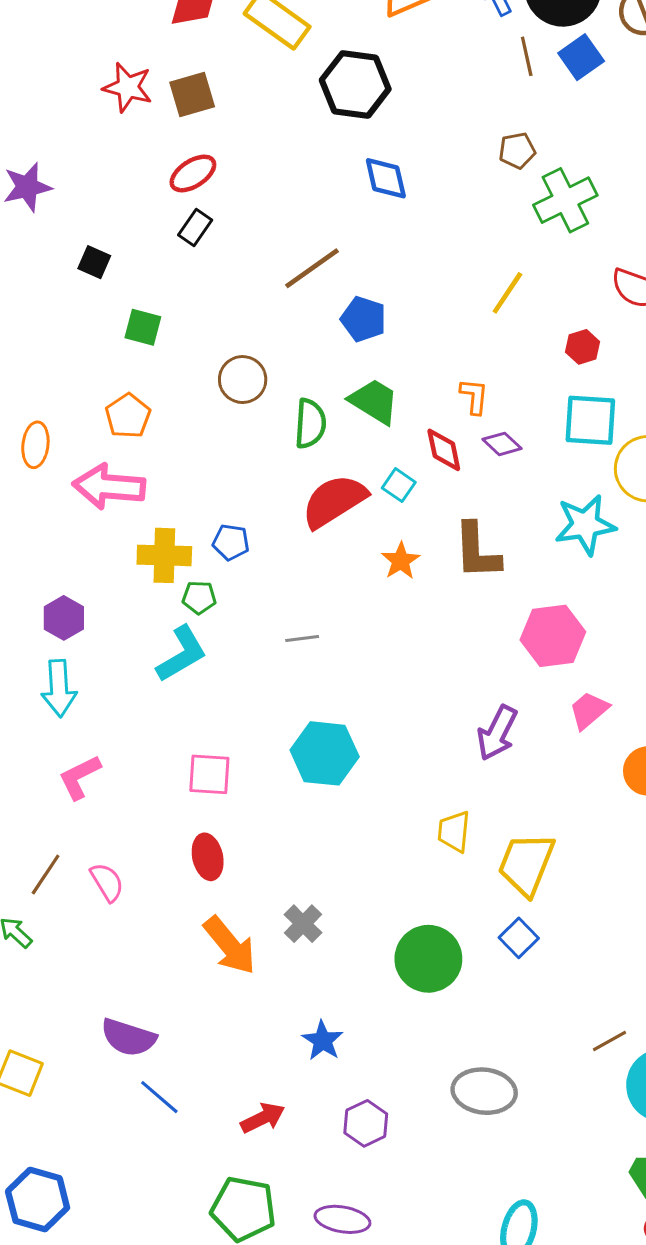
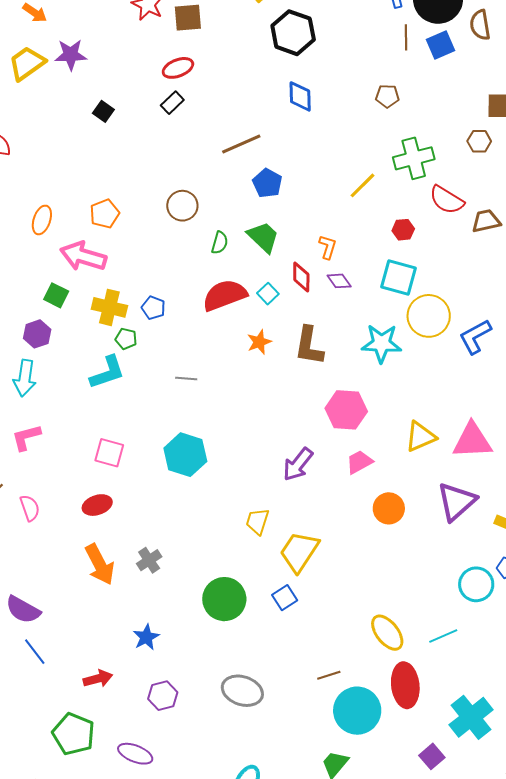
green cross: (565, 200) -> (414, 158), moved
green square: (143, 327) -> (56, 295), moved
green semicircle: (310, 424) -> (220, 243), size x0.7
red ellipse: (208, 857) -> (97, 505), turned 72

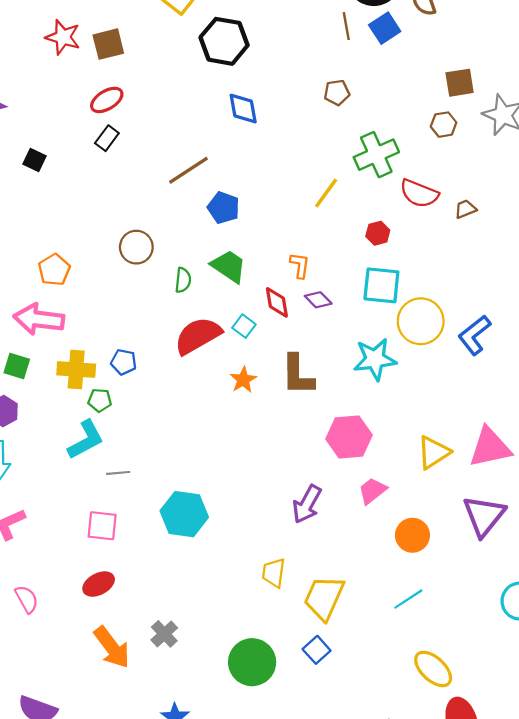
brown trapezoid: (486, 221) -> (465, 209), size x0.7
gray line: (186, 378) -> (118, 473), moved
cyan line: (443, 636) -> (408, 599), moved

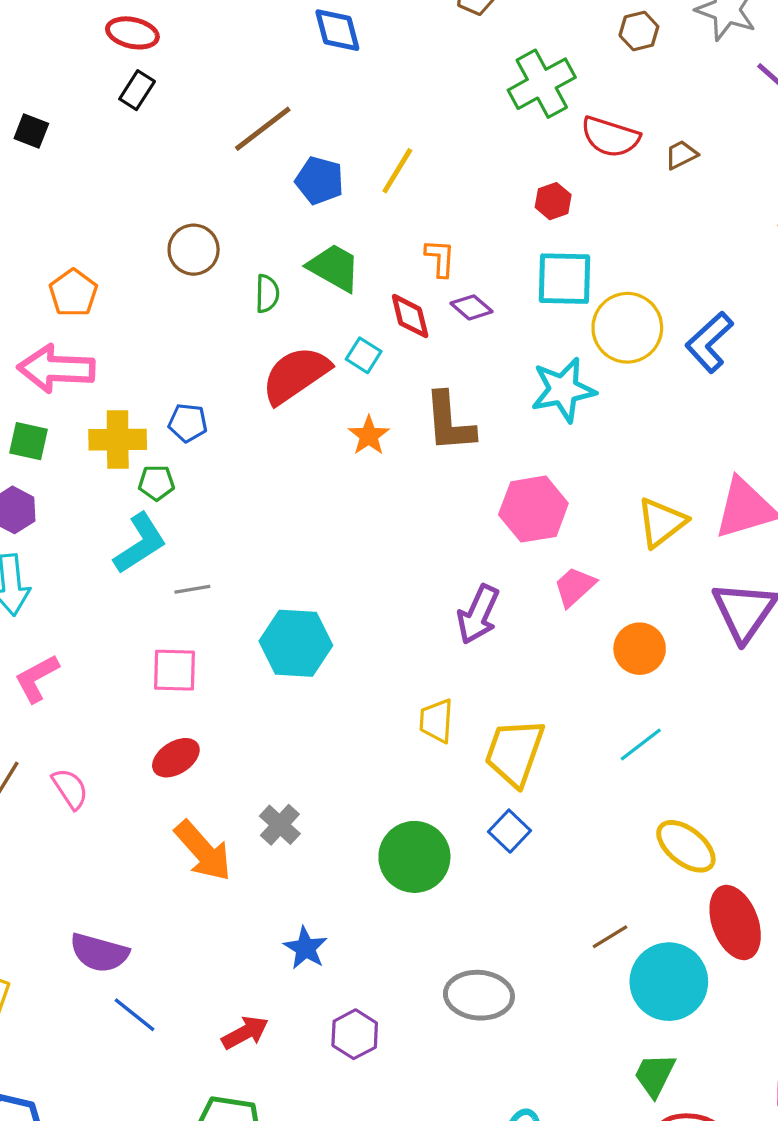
red ellipse: (107, 100) -> (132, 33), turned 48
yellow line: (326, 193) -> (397, 171), moved

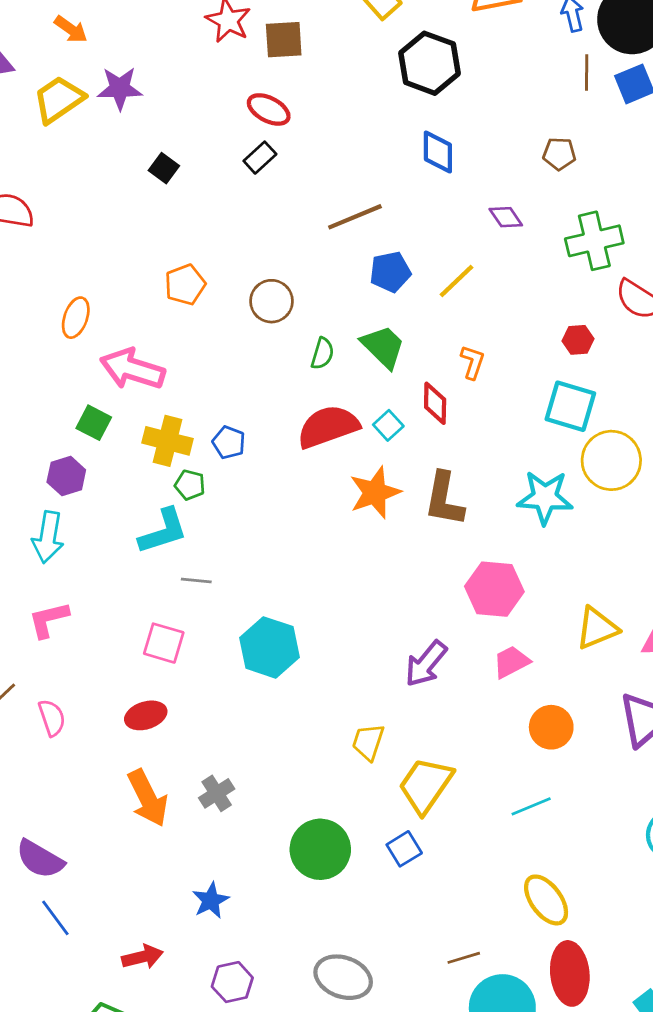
blue pentagon: (319, 181) -> (390, 272), turned 30
orange pentagon: (73, 293) -> (185, 285), moved
purple diamond: (472, 307) -> (506, 217), moved
orange star: (369, 436) -> (375, 493), size x1.5

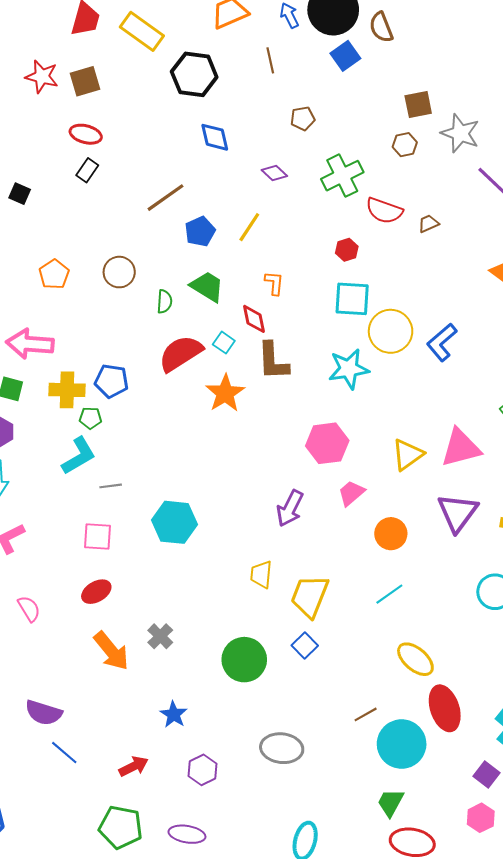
brown line: (587, 72) -> (270, 60), moved
blue pentagon: (229, 442) -> (112, 381), size x1.4
brown L-shape: (444, 499) -> (273, 361), moved

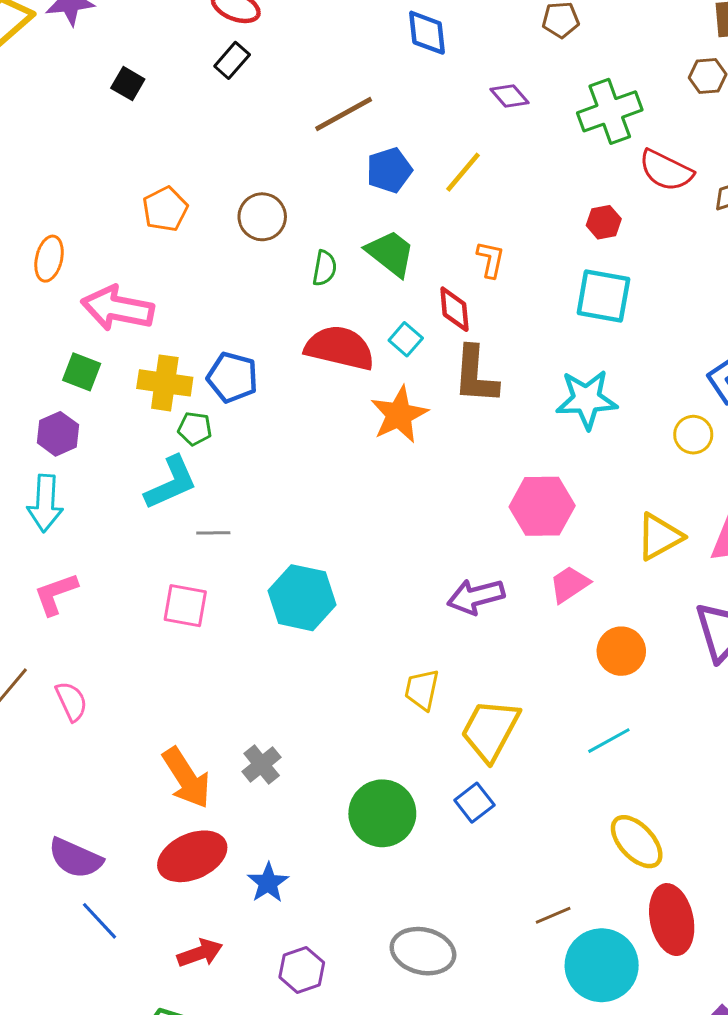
yellow circle: (391, 331) -> (693, 435), moved, size x0.6
red semicircle: (181, 353) -> (340, 348), turned 39
purple arrow: (290, 508) -> (476, 596), turned 42
red ellipse: (96, 592) -> (192, 856), moved, size x1.5

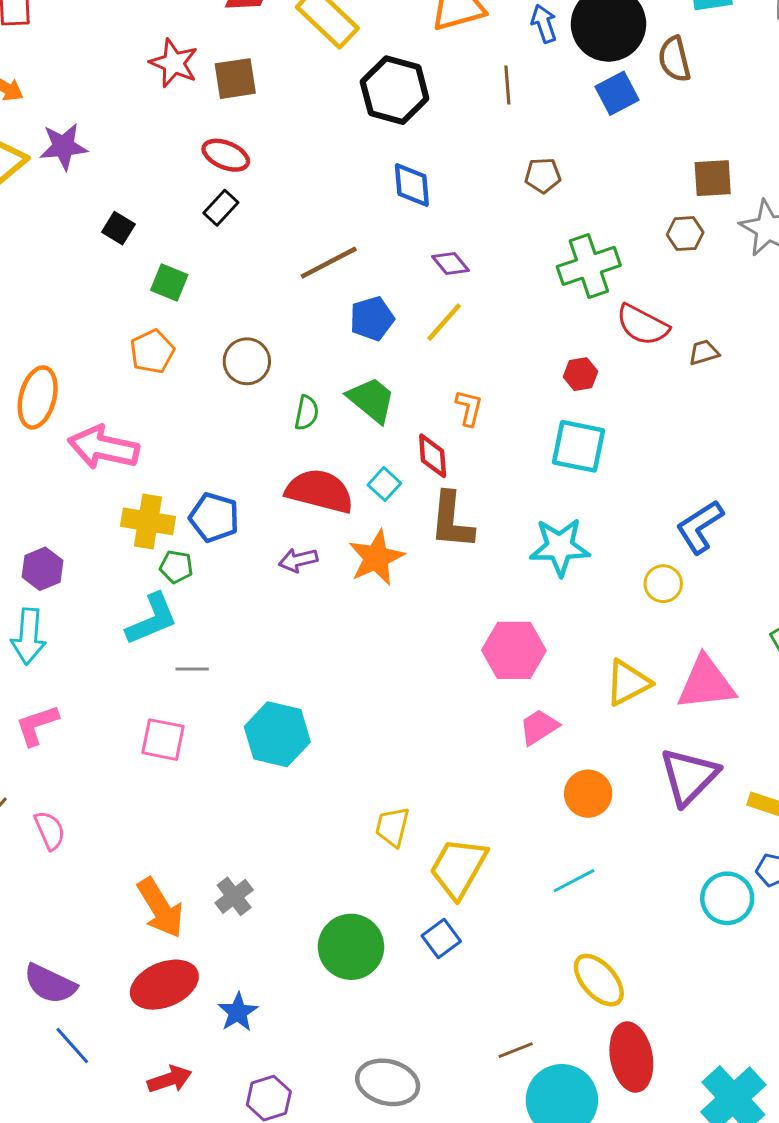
purple diamond: (510, 96) -> (450, 263), moved
orange ellipse: (49, 259) -> (38, 397), size x1.4
green square: (82, 372) -> (169, 283), moved
purple arrow: (476, 596) -> (298, 560), moved, size x0.7

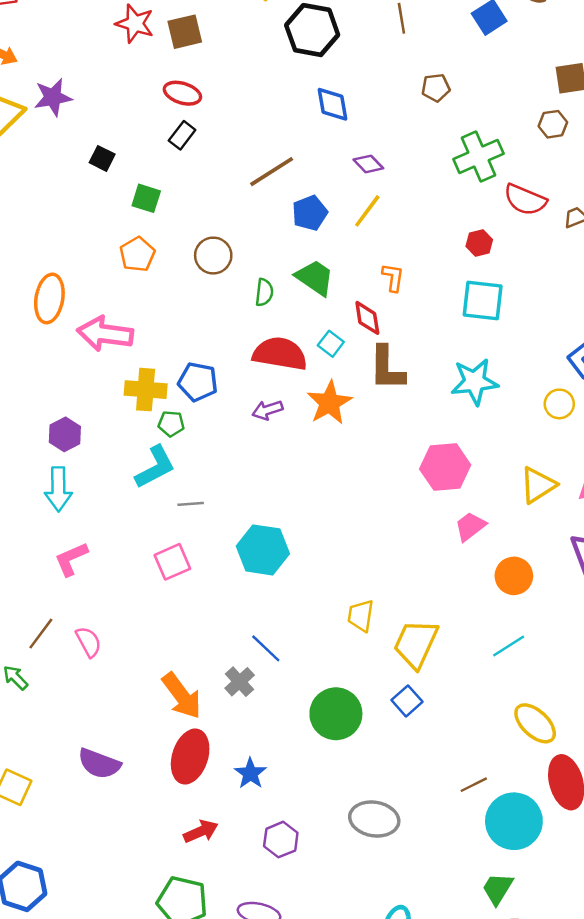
pink square: (163, 740) -> (172, 562), turned -30
red ellipse: (164, 985) -> (190, 757), turned -45
blue line: (72, 1046) -> (266, 648), moved

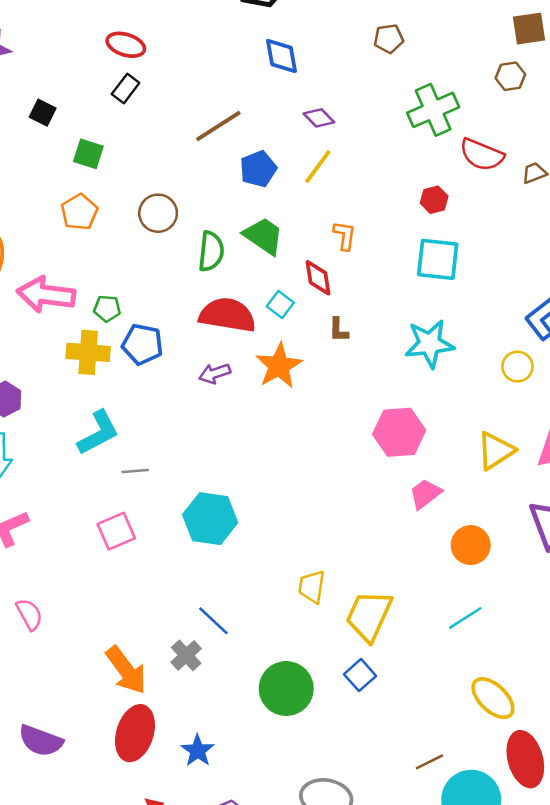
green semicircle: (264, 292) -> (211, 251), size x1.4
brown L-shape: (387, 368) -> (338, 330), size x0.5
green pentagon: (171, 424) -> (107, 308), moved

